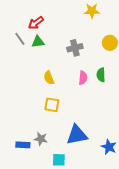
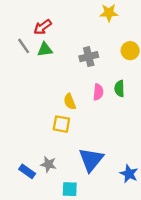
yellow semicircle: (49, 78) -> (70, 102), moved
blue triangle: (77, 135) -> (91, 160), turned -40
blue rectangle: (23, 145) -> (27, 171), turned 32

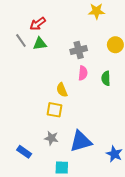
pink semicircle: (98, 92) -> (83, 73), moved
blue triangle: (91, 160) -> (81, 141), turned 35
gray star: (48, 164) -> (51, 138), moved

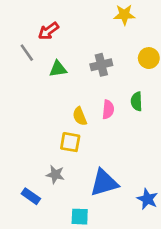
green triangle: (40, 44) -> (58, 69), moved
pink semicircle: (83, 73) -> (108, 110), moved
gray star: (51, 138) -> (55, 175), moved

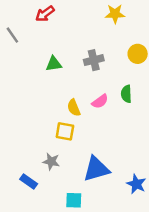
red arrow: (48, 31) -> (45, 14), moved
gray line: (27, 53) -> (12, 35), moved
pink semicircle: (108, 110) -> (100, 101), turned 48

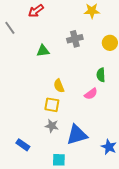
gray cross: (94, 60) -> (75, 39), moved
pink semicircle: (100, 101) -> (91, 94), moved
gray star: (51, 161) -> (52, 126), moved

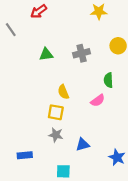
gray cross: (75, 39) -> (82, 53), moved
blue triangle: (77, 135) -> (83, 145), size x0.6
blue rectangle: (23, 145) -> (25, 155), turned -40

